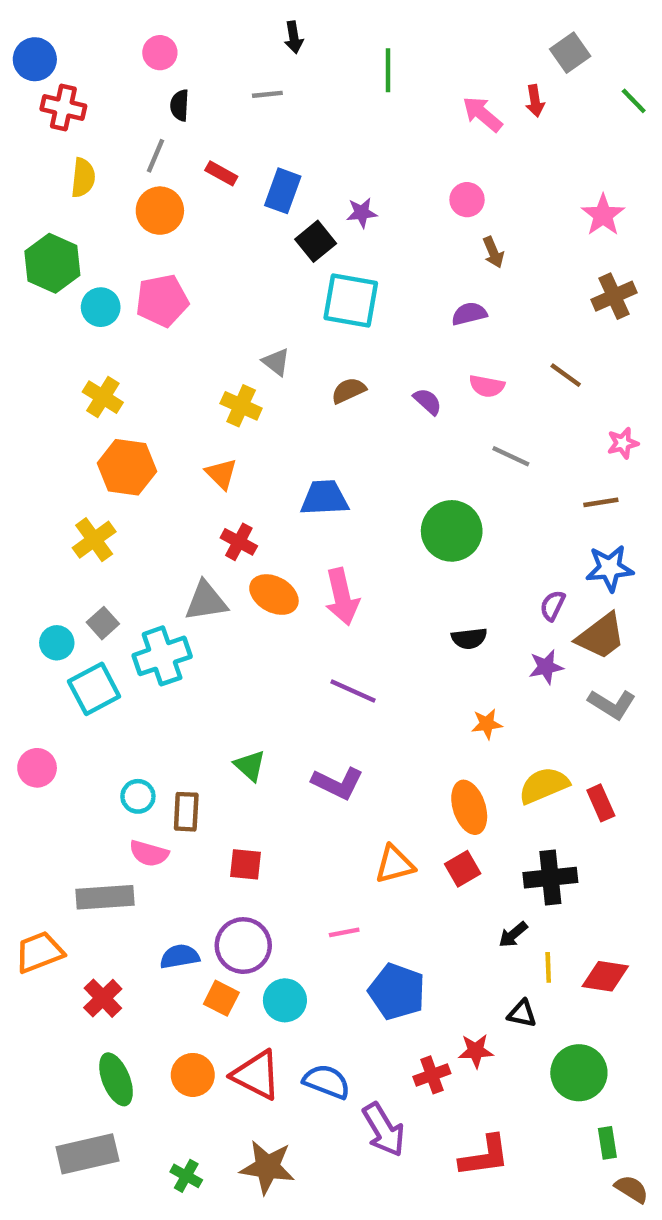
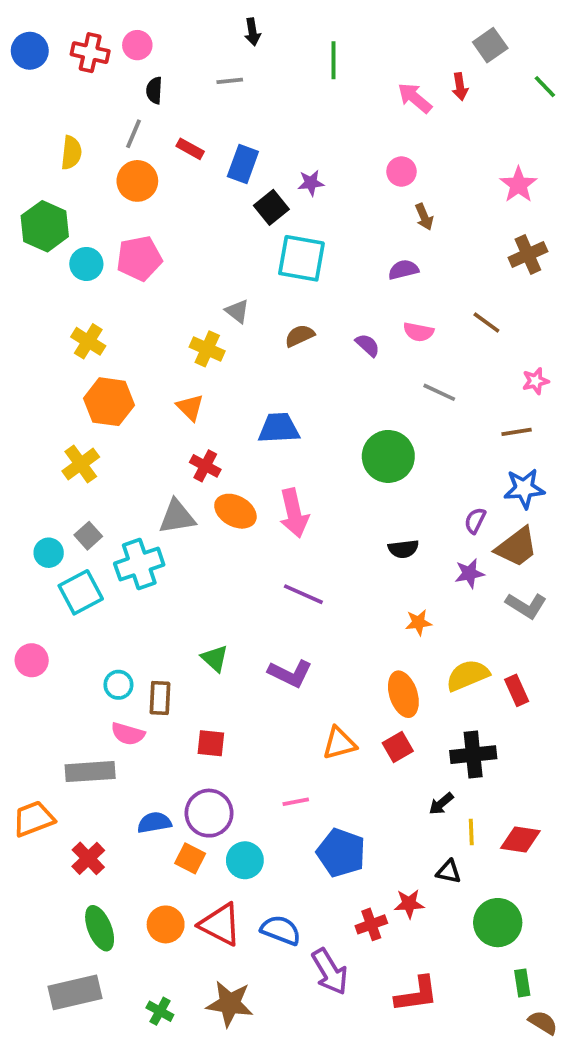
red cross: (63, 107) -> (90, 53), moved

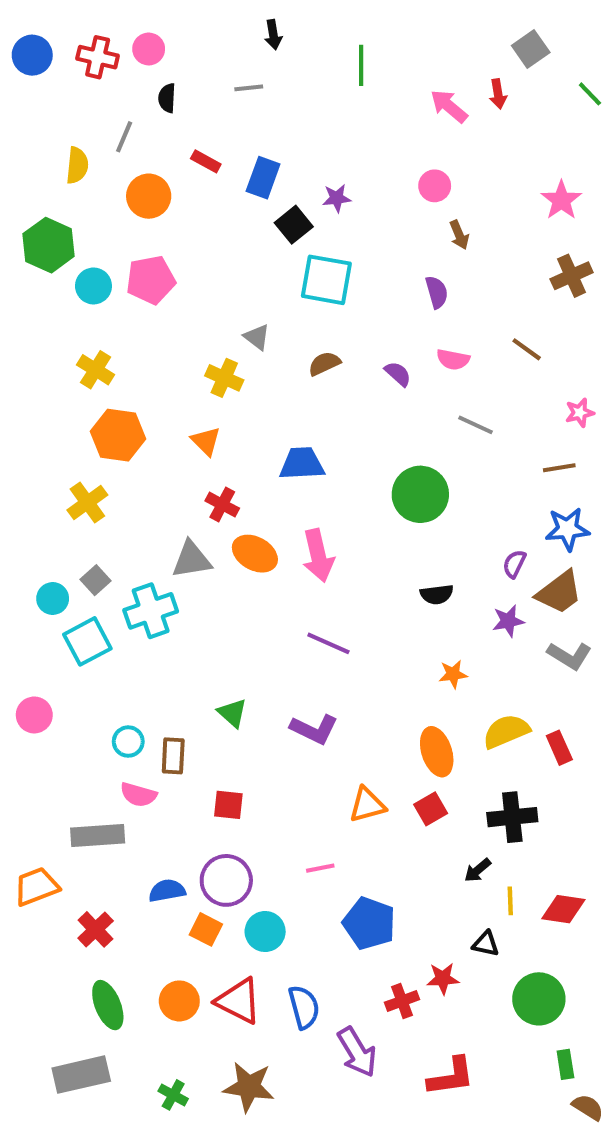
gray line: (134, 134) -> (124, 137), moved
purple semicircle: (403, 270) -> (437, 292), turned 88
blue semicircle: (281, 930) -> (304, 1007), turned 54

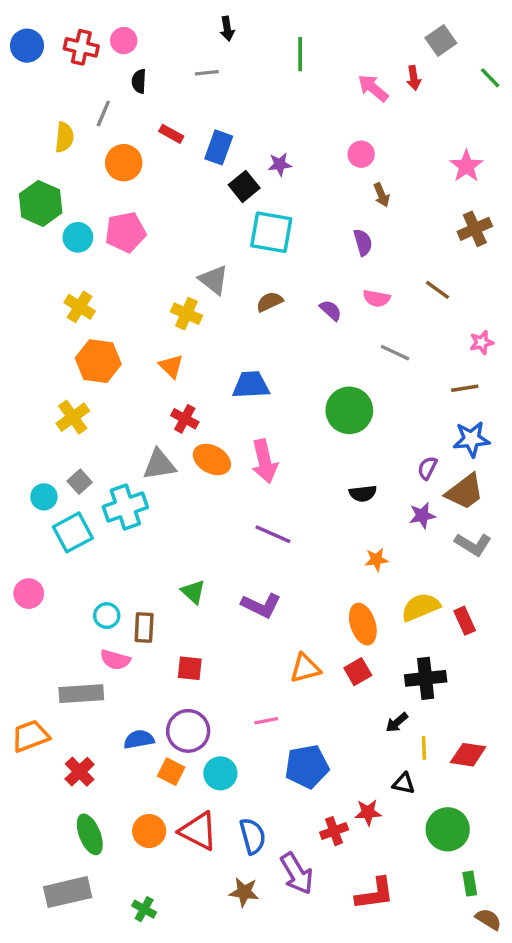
gray triangle: (257, 337) -> (214, 280), size x1.4
blue pentagon: (369, 923) -> (307, 767), turned -30
brown star: (249, 1087) -> (244, 892), moved, size x0.7

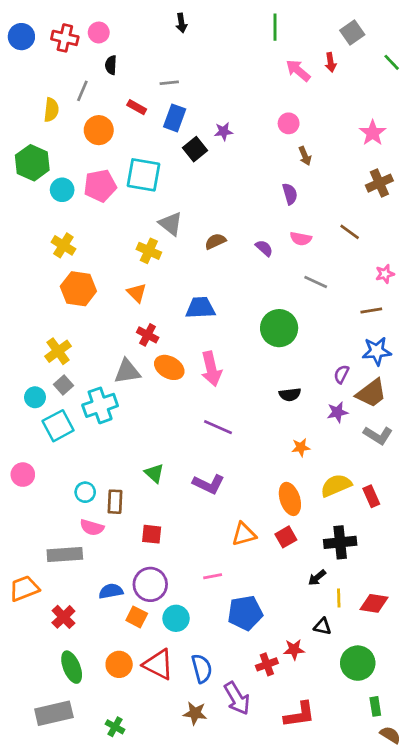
green line: (300, 54) -> (275, 27), moved
gray line: (207, 73) -> (169, 83), moved
cyan square: (271, 232) -> (143, 175), moved
yellow cross: (73, 417) -> (58, 351), moved

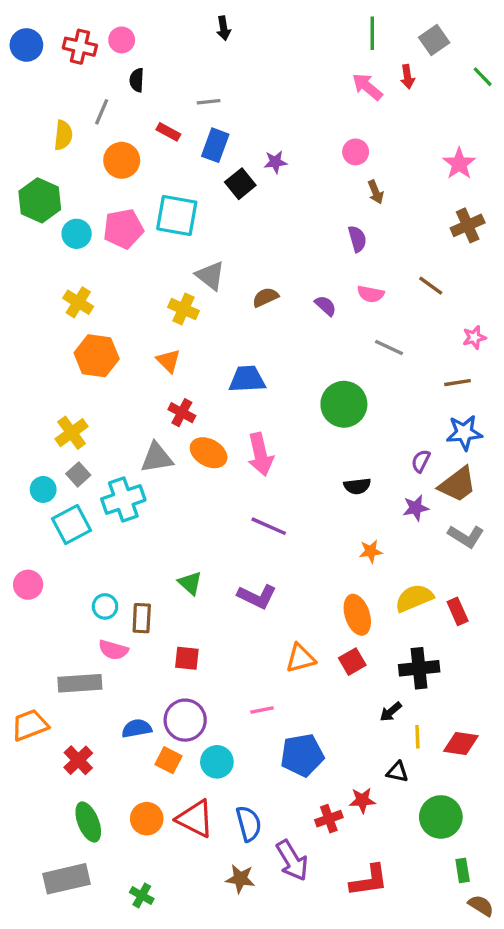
green line: (275, 27) -> (372, 33), moved

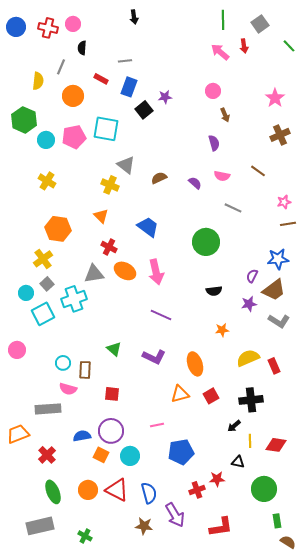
orange hexagon: (97, 356) -> (58, 229), moved
blue trapezoid: (247, 379) -> (148, 227), turned 40
brown line: (458, 383) -> (288, 224), moved
orange ellipse: (357, 615) -> (195, 364), moved

